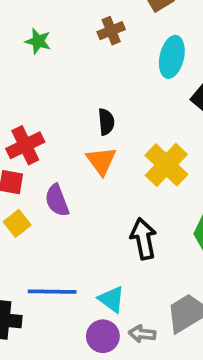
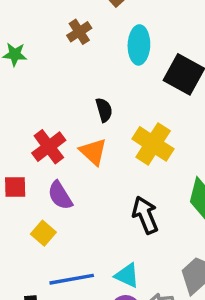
black semicircle: (106, 122) -> (104, 110), moved
red cross: (25, 145) -> (49, 147), moved
yellow square: (17, 223) -> (43, 233), moved

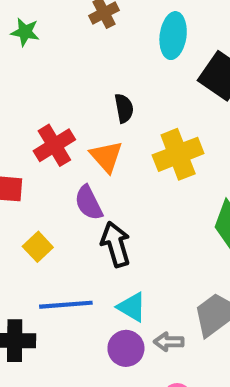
yellow cross: (153, 144) -> (178, 154), turned 30
purple semicircle: (60, 195) -> (89, 203), moved
black arrow: (145, 215) -> (116, 244), moved

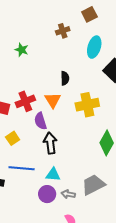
green star: (25, 32) -> (22, 50), moved
red cross: (54, 145) -> (25, 101), moved
cyan triangle: (132, 307) -> (53, 175), turned -35

